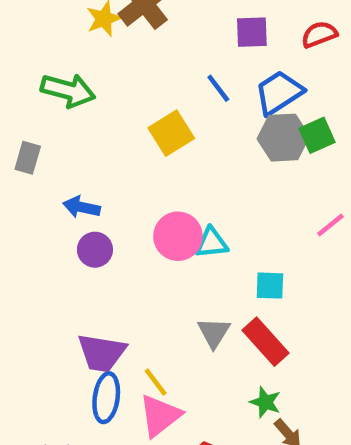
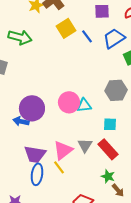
yellow square: (171, 133) -> (66, 28), moved
gray hexagon: (283, 138) -> (116, 90), moved
blue arrow: (82, 207) -> (21, 121), moved
purple circle: (95, 250) -> (32, 108), size x1.6
pink triangle: (160, 416) -> (63, 150), moved

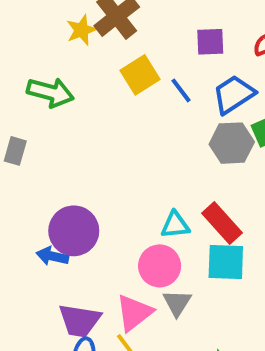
gray hexagon: (116, 90) -> (232, 143), moved
pink circle: (69, 102) -> (160, 266), moved
cyan square: (110, 124) -> (226, 262), size x1.5
red rectangle: (108, 149) -> (222, 223), moved

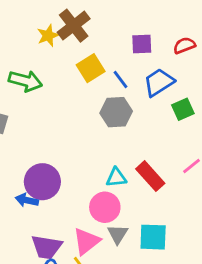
gray hexagon: (232, 143) -> (116, 112), moved
cyan square: (226, 262) -> (153, 237), moved

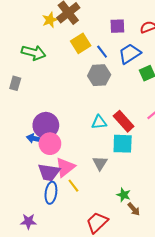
pink circle: (105, 207) -> (50, 144), moved
cyan square: (153, 237) -> (123, 144), moved
pink triangle: (86, 241) -> (65, 167), moved

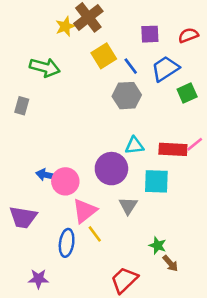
red rectangle: (124, 121) -> (173, 149), moved, turned -45
cyan triangle: (99, 122) -> (135, 146), moved
purple circle: (46, 125) -> (111, 169), moved
purple trapezoid: (49, 172) -> (23, 217), moved

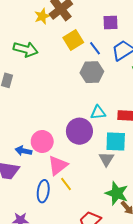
blue arrow: (46, 175) -> (24, 151), moved
gray triangle: (128, 206) -> (106, 159), moved
green star: (158, 245) -> (117, 193), size x1.6

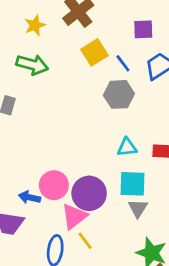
yellow star: (42, 16) -> (35, 25), moved
purple circle: (79, 131) -> (89, 193), moved
cyan square: (116, 142) -> (132, 184), moved

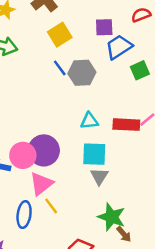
purple square: (143, 29) -> (104, 27), moved
blue line: (123, 63) -> (60, 68), moved
purple circle: (89, 193) -> (44, 150), moved

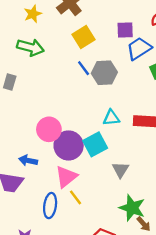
cyan square: (94, 154) -> (95, 144), moved, turned -30
pink circle: (23, 155) -> (49, 129), moved

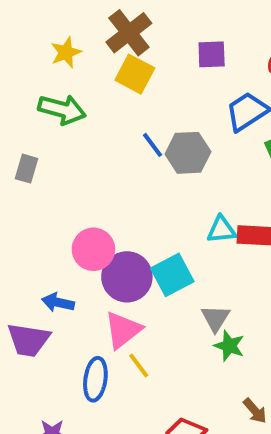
purple square: (125, 30) -> (212, 54), moved
yellow square: (84, 37) -> (135, 74), moved, turned -30
cyan triangle: (111, 118) -> (221, 230), moved
green star: (132, 208) -> (229, 346), moved, size x0.7

